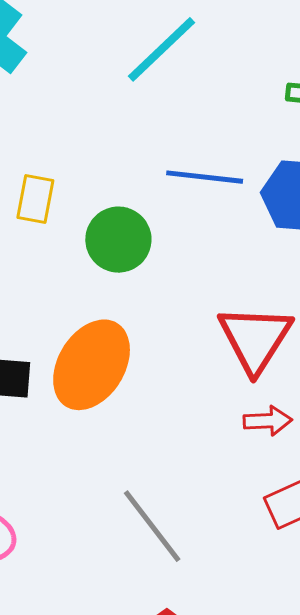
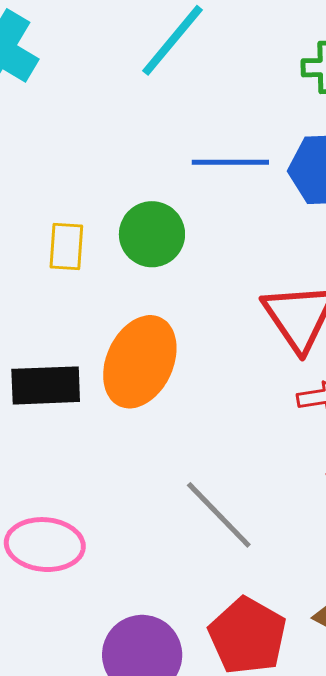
yellow rectangle: (35, 199) -> (66, 247), moved

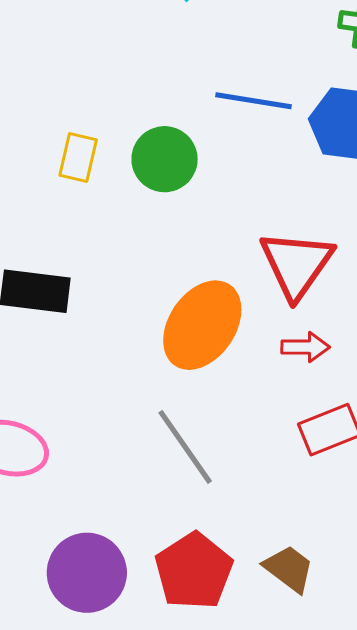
orange ellipse: (140, 362) -> (202, 325), moved

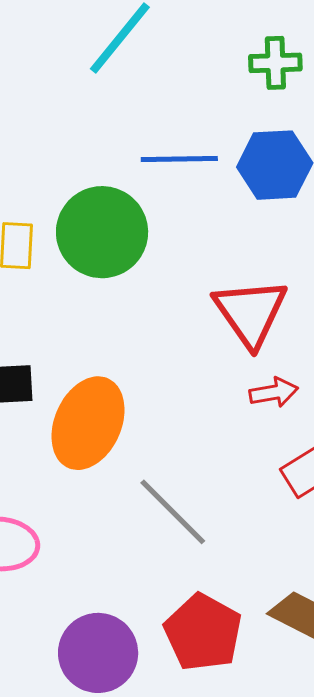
green circle: (165, 159) -> (102, 232), size x1.4
orange ellipse: (202, 325) -> (88, 423), moved

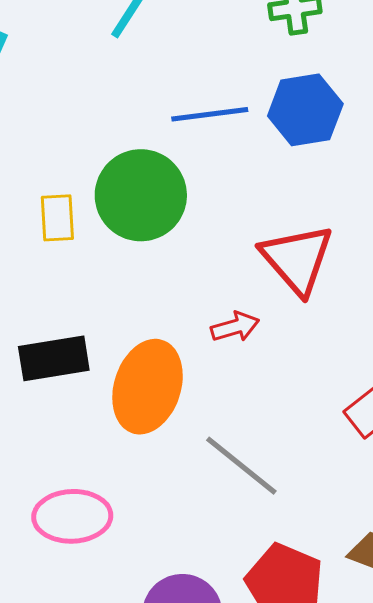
red arrow: (274, 392) -> (235, 327), moved

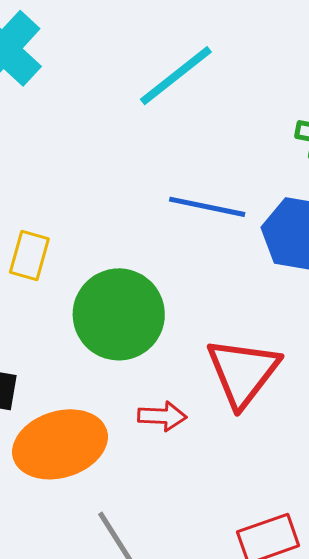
green circle: (141, 195) -> (119, 314), moved
orange ellipse: (148, 387) -> (60, 444), turned 36

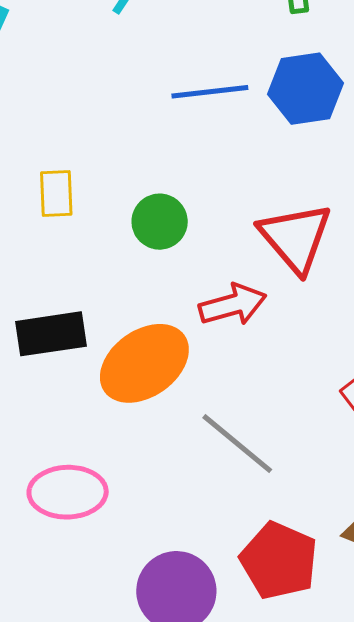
green circle: (119, 314) -> (160, 222), size x0.6
red arrow: (162, 416) -> (233, 305), size x1.4

